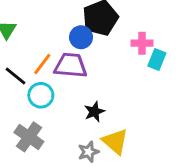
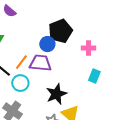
cyan rectangle: (157, 60) -> (94, 76), moved
black star: (94, 112) -> (56, 94), size x1.5

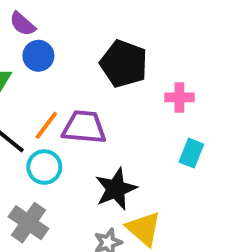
black pentagon: (60, 31) -> (124, 64), turned -30
blue circle: (47, 44) -> (38, 56), moved

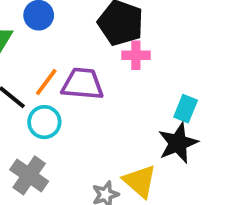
pink cross: (179, 97) -> (136, 55), moved
black star: (116, 189) -> (178, 143), moved

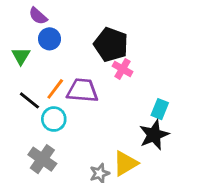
pink cross: (136, 55) -> (122, 69), turned 30
yellow triangle: (140, 181) -> (125, 163), turned 48

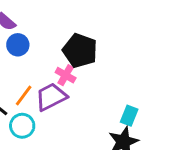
pink cross: (122, 69) -> (66, 75), moved
purple trapezoid: (82, 90) -> (51, 97), turned -32

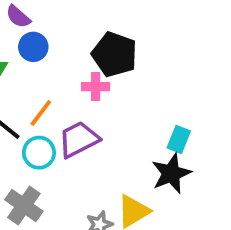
pink cross: (66, 75) -> (96, 87), turned -30
purple trapezoid: (51, 97) -> (79, 139), moved

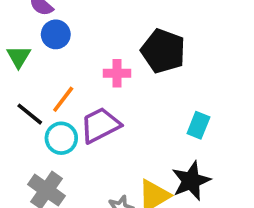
black pentagon: (115, 54) -> (163, 51), moved
black star: (171, 173) -> (191, 181), moved

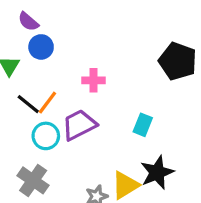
black pentagon: (163, 51) -> (178, 61), moved
black line: (30, 114) -> (28, 104), moved
cyan rectangle: (198, 125) -> (143, 125), moved

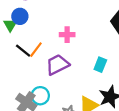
blue circle: (41, 47) -> (20, 16), moved
cyan circle: (46, 136) -> (40, 96), moved

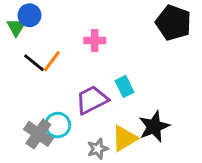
purple trapezoid: (57, 65) -> (92, 100), moved
cyan rectangle: (100, 65) -> (124, 86), moved, turned -48

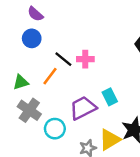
green triangle: (16, 27) -> (21, 82), moved, turned 42
black line: (34, 63) -> (63, 59), moved
gray cross: (38, 134) -> (29, 110), moved

